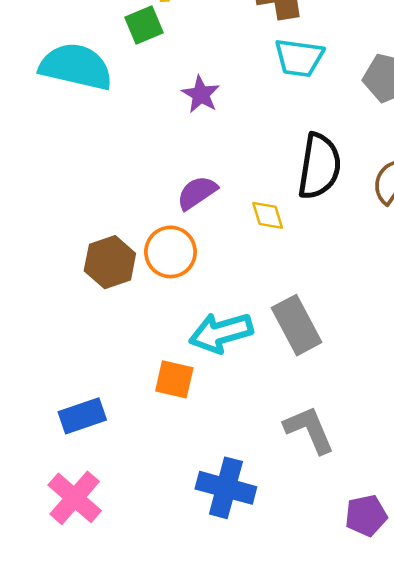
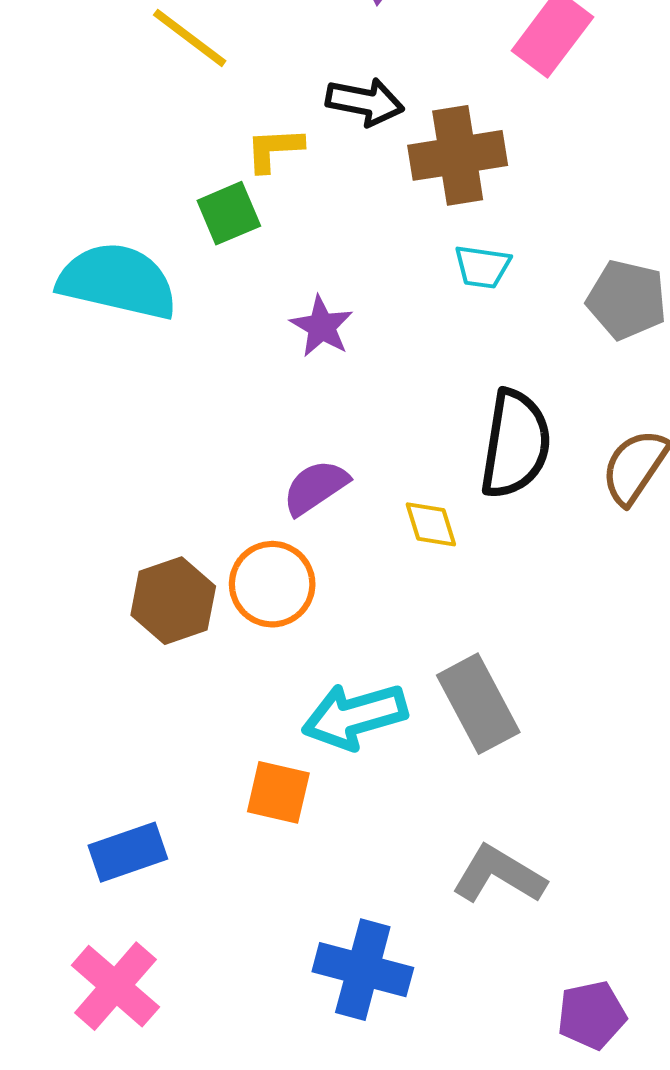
cyan trapezoid: (299, 58) -> (482, 267), size x0.7
gray L-shape: (309, 430) -> (499, 875), turned -36

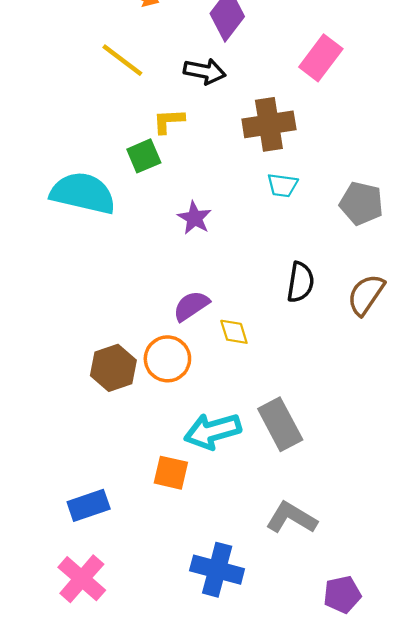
black arrow: (365, 102) -> (205, 71), moved
black semicircle: (515, 444) -> (300, 282), size x0.7
yellow diamond: (431, 524) -> (234, 332), moved

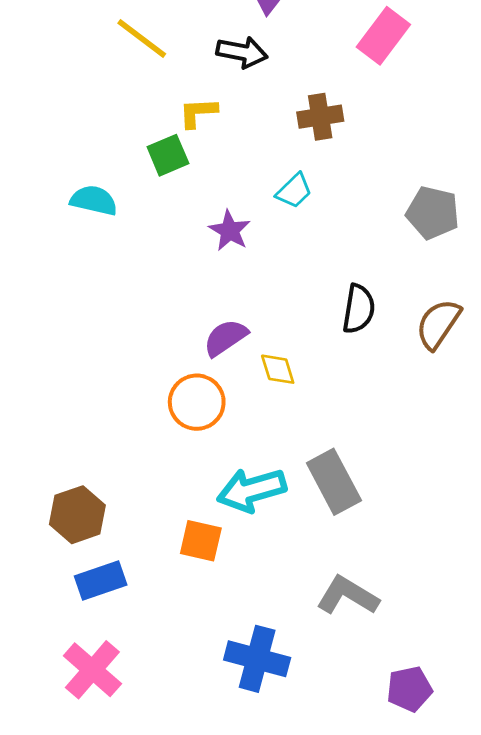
brown cross: (269, 124) -> (320, 117), size x0.7
cyan trapezoid: (282, 185) -> (294, 191), moved, turned -52
cyan semicircle: (83, 193) -> (94, 200), size x0.6
brown hexagon: (113, 368) -> (77, 515), moved

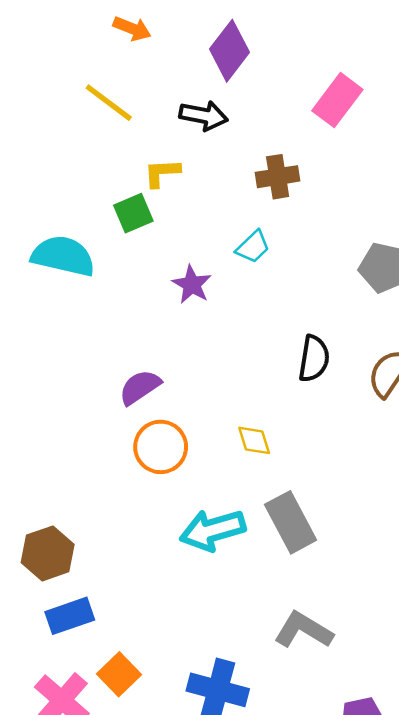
cyan semicircle: (94, 200) -> (63, 256), size x1.4
purple semicircle: (226, 338) -> (140, 387), moved
yellow diamond: (278, 369) -> (254, 440), moved
orange square: (201, 541) -> (119, 674), moved, turned 33

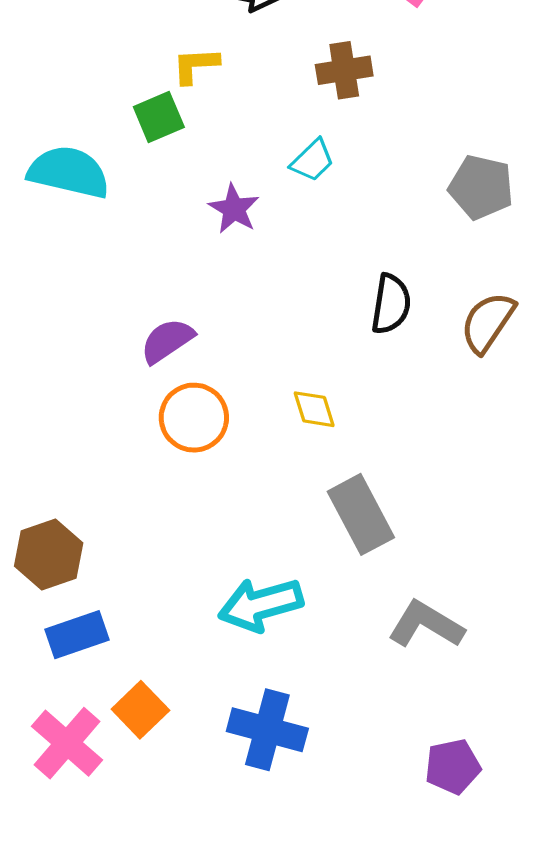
cyan arrow: (213, 530) -> (261, 605), moved
gray L-shape: (304, 630) -> (426, 625), moved

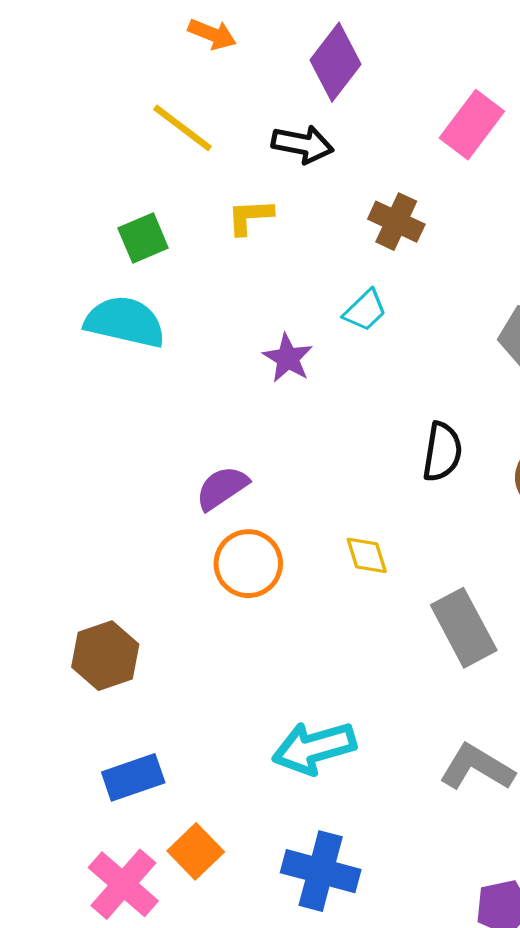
brown cross: (344, 70) -> (396, 222), turned 34
green square: (159, 117) -> (143, 238), moved
gray rectangle: (361, 514) -> (464, 628), moved
brown hexagon: (49, 554) -> (105, 656), moved

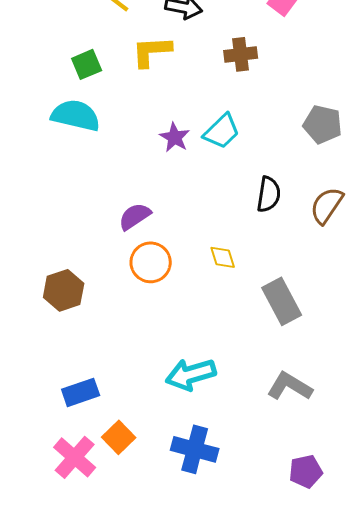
yellow L-shape: (250, 217) -> (152, 51), size x1.4
brown cross: (396, 222) -> (241, 54), turned -32
cyan trapezoid: (365, 310) -> (222, 131), moved, size x1.4
brown hexagon: (105, 656) -> (64, 290), moved

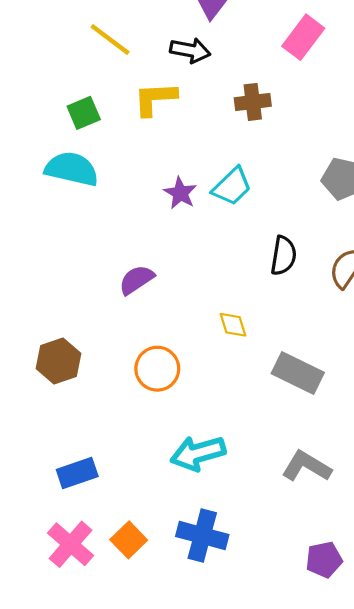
orange circle: (151, 262) -> (157, 369), moved
gray rectangle: (282, 301) -> (298, 373), turned -36
orange square: (119, 437) -> (129, 540), moved

